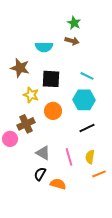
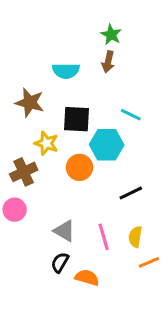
brown arrow: (72, 41) -> (108, 62), turned 88
cyan hexagon: (84, 100) -> (107, 145), moved
brown cross: (26, 124) -> (24, 172), moved

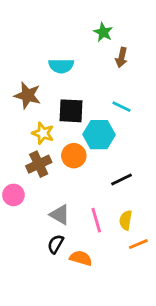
brown arrow: (108, 62) -> (121, 58), moved
brown cross: (24, 172) -> (39, 164), moved

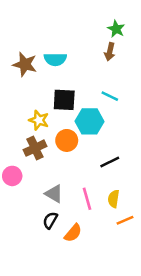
green star: (103, 32) -> (116, 29), moved
brown star: (28, 95) -> (25, 64), moved
orange semicircle: (81, 258) -> (73, 233), turned 114

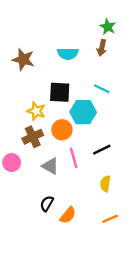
cyan semicircle: (55, 59) -> (68, 54), moved
gray triangle: (54, 194) -> (50, 166), moved
pink line: (87, 199) -> (74, 158), moved
orange line: (125, 220) -> (110, 219), moved

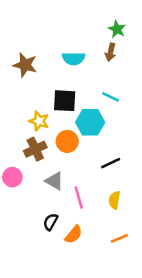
pink line: (74, 158) -> (79, 198), moved

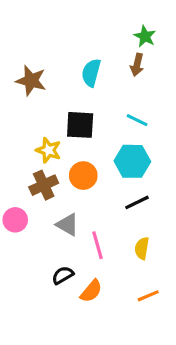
cyan semicircle: (74, 59) -> (91, 73), turned 105
cyan hexagon: (90, 122) -> (132, 161), moved
black semicircle: (51, 222) -> (63, 275), turned 30

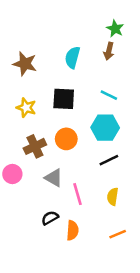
yellow star: (48, 150) -> (26, 108), moved
orange semicircle: (91, 291) -> (73, 230), turned -36

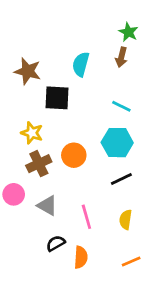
black square: (64, 99) -> (57, 98), moved
yellow star: (26, 108) -> (32, 133), moved
gray triangle: (54, 178) -> (47, 206), moved

